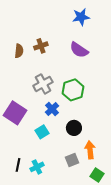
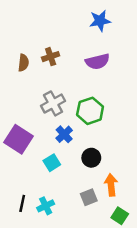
purple semicircle: (79, 50) -> (97, 61), turned -48

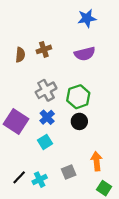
blue cross: (64, 134) -> (47, 117), moved
black circle: (91, 158) -> (79, 121), moved
gray square: (89, 197) -> (69, 172), moved
black line: (22, 203) -> (19, 177), turned 32

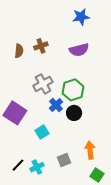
blue cross: (47, 117) -> (56, 105), moved

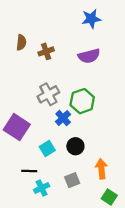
brown semicircle: (19, 51) -> (21, 42), moved
black circle: (74, 113) -> (75, 146), moved
black line: (18, 165) -> (29, 171), moved, turned 48

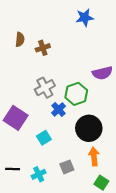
purple semicircle: (89, 56) -> (102, 73), moved
black circle: (75, 146) -> (89, 128), moved, size x1.6
black line: (29, 171) -> (13, 169), moved

